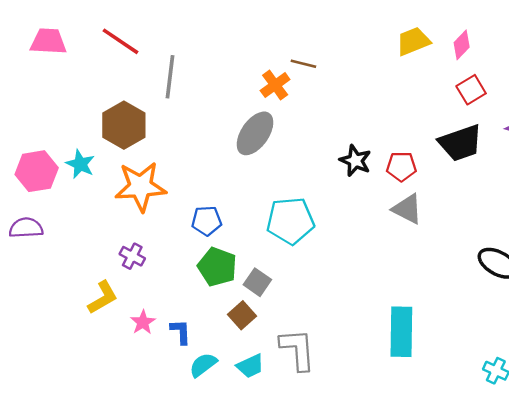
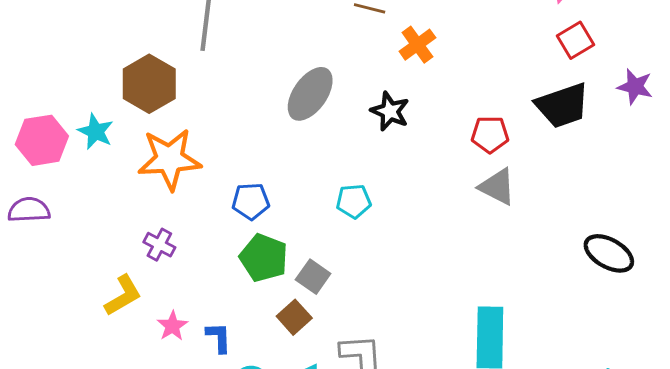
orange cross: (275, 85) -> (417, 45), moved
black star: (355, 161) -> (390, 111), moved
cyan pentagon: (290, 221) -> (354, 201), size x0.6

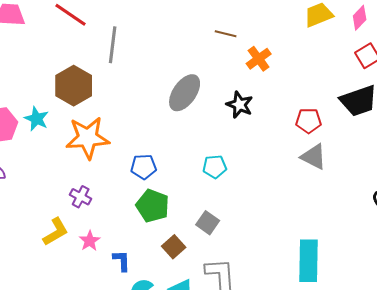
gray square: (313, 277) -> (208, 223), moved
pink star: (172, 326) -> (90, 241), moved

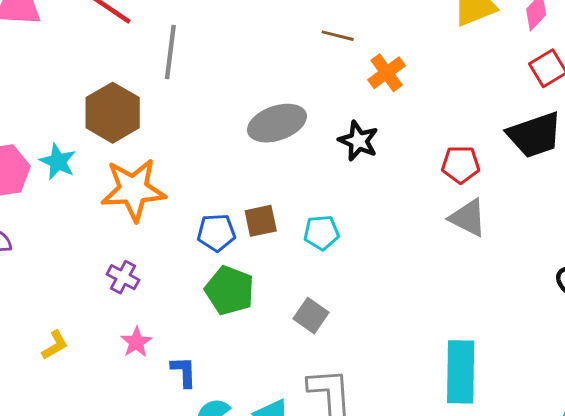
gray ellipse: (185, 93) -> (277, 123), turned 36
yellow L-shape: (56, 232) -> (55, 345), moved, size x0.7
brown square: (174, 247) -> (261, 221), moved, turned 30

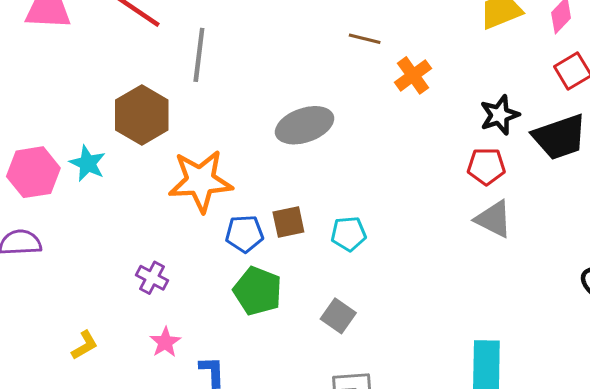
black star: (358, 141) -> (500, 115), moved, turned 30
orange star: (133, 190) -> (200, 181), moved

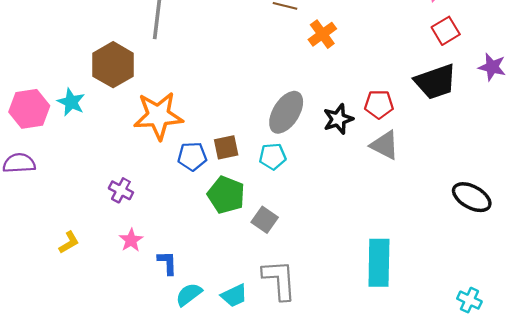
black star: (500, 115) -> (338, 119), moved
gray ellipse: (305, 125) -> (286, 112), moved, turned -39
green pentagon: (258, 291) -> (226, 195), moved

